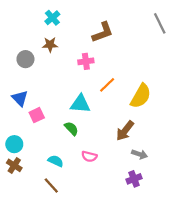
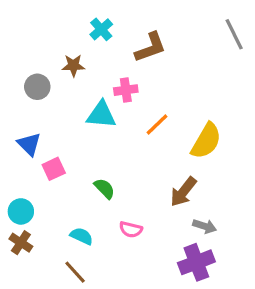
cyan cross: (52, 18) -> (101, 29), moved
cyan triangle: (80, 104) -> (101, 115), moved
purple cross: (134, 179) -> (196, 262), size x1.5

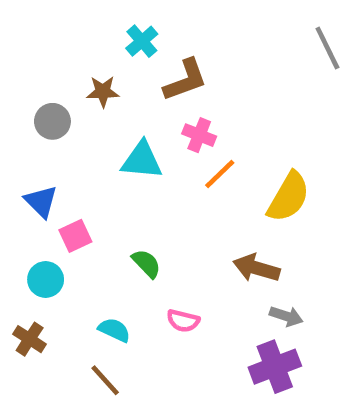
brown L-shape: (150, 47) -> (185, 80), moved
pink cross: (126, 90) -> (199, 135), moved, turned 30
brown arrow: (183, 192) -> (256, 268), turned 68
cyan circle: (21, 211) -> (46, 279), moved

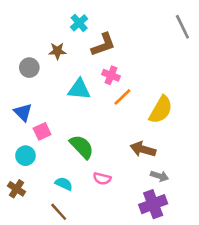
green semicircle: (146, 263) -> (82, 147), size x1.5

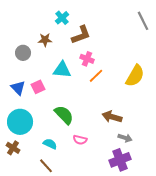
yellow semicircle: (161, 110) -> (135, 76), moved
pink square: (42, 131) -> (38, 87), moved
cyan circle: (25, 156) -> (20, 122), size x1.6

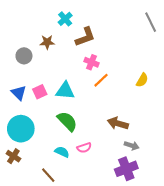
cyan triangle: (62, 70) -> (65, 91), moved
yellow semicircle: (135, 76) -> (142, 80), size x0.6
pink semicircle: (80, 140) -> (84, 148), turned -32
cyan semicircle: (50, 144) -> (62, 152), moved

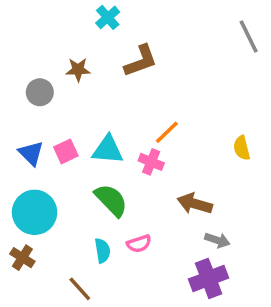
cyan cross: (65, 19) -> (108, 17), moved
pink cross: (91, 62) -> (151, 162), moved
yellow semicircle: (142, 80) -> (242, 148), moved, turned 136
cyan semicircle: (62, 152) -> (102, 251), turned 56

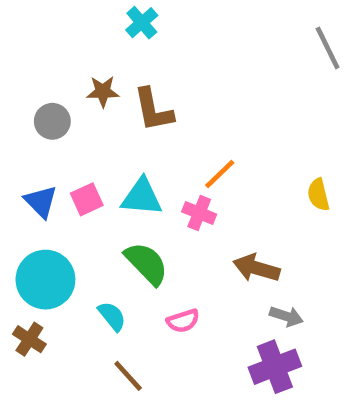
brown L-shape: (141, 61) -> (153, 110), moved, turned 99
cyan semicircle: (102, 251) -> (112, 316), moved, turned -30
brown line: (80, 289) -> (128, 376), moved

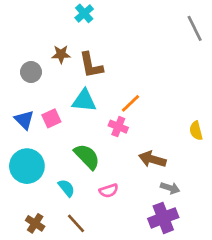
yellow semicircle: (318, 195) -> (196, 131), moved
cyan triangle: (142, 197) -> (84, 101), moved
brown cross: (29, 339) -> (35, 223), moved

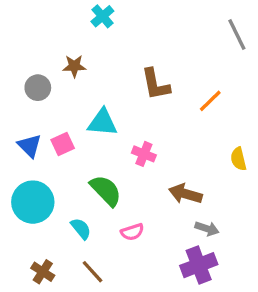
brown L-shape: (91, 65) -> (156, 84), moved
orange line: (131, 103) -> (210, 101), moved

